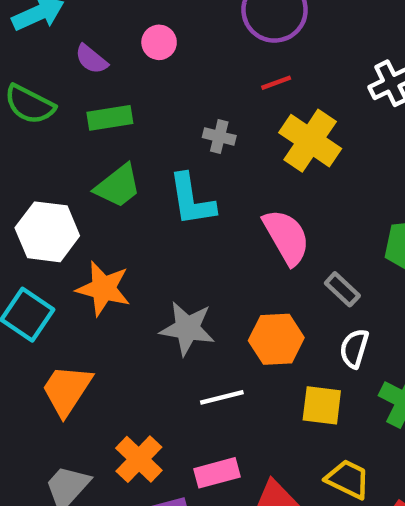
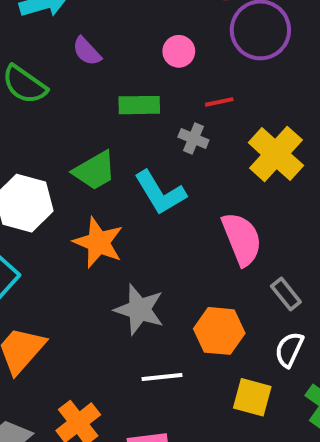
pink circle: (159, 42) -> (179, 51), moved
red line: (276, 83) -> (219, 102), moved
green rectangle: (110, 118) -> (139, 105), moved
cyan L-shape: (192, 200) -> (160, 193), turned -30
orange star: (103, 289) -> (98, 242), moved

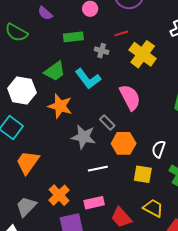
red line: (219, 102) -> (121, 33), moved
gray rectangle: (286, 294) -> (107, 123), moved

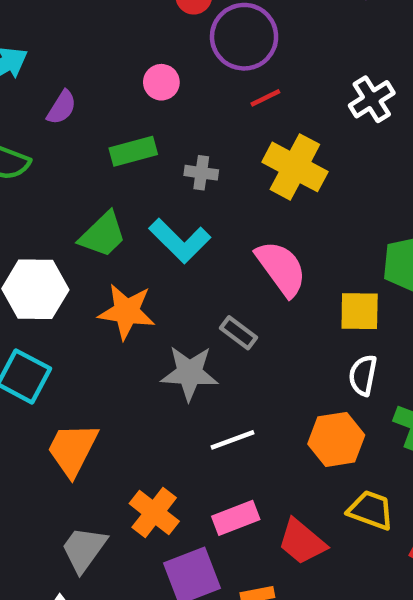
purple semicircle: (45, 13) -> (62, 107), turned -91
red line: (121, 33) -> (265, 98), moved
orange hexagon: (124, 143) -> (336, 439), moved
yellow square: (143, 174) -> (360, 311), moved

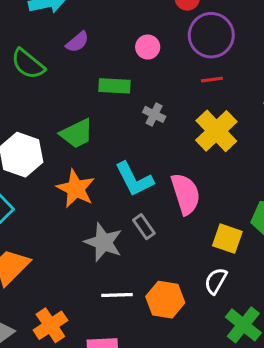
cyan L-shape: (180, 241) -> (134, 179), moved
orange hexagon: (336, 439) -> (165, 300), moved

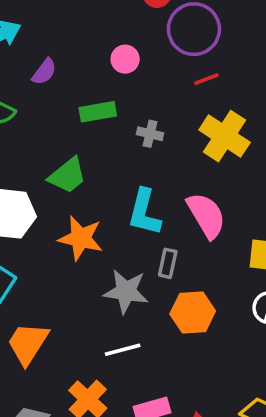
cyan L-shape: (134, 179) -> (144, 212), turned 54
gray rectangle: (144, 227) -> (168, 263), turned 60
white line: (117, 295) -> (123, 350), moved
orange hexagon: (165, 300) -> (193, 312), moved

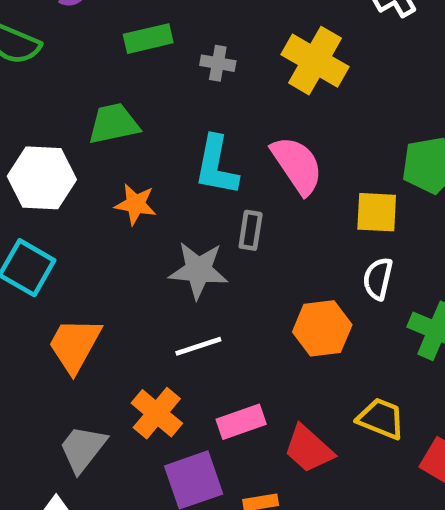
green trapezoid: (67, 176) -> (114, 124), turned -150
orange star: (81, 238) -> (136, 204), size x0.7
orange hexagon: (193, 312) -> (322, 328), moved

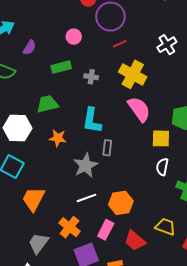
pink semicircle: (297, 165) -> (139, 109), moved
gray star: (198, 270) -> (86, 165), turned -30
orange hexagon: (322, 328) -> (121, 203), moved
pink rectangle: (241, 422) -> (106, 230), turned -42

